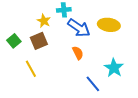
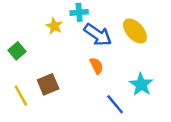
yellow ellipse: (109, 25) -> (135, 31), turned 40
brown square: (39, 41) -> (48, 84), moved
yellow line: (31, 69) -> (21, 96), moved

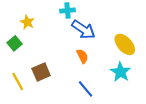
yellow star: (54, 26) -> (27, 22), moved
yellow ellipse: (135, 31) -> (125, 44), moved
blue line: (115, 104) -> (86, 89), moved

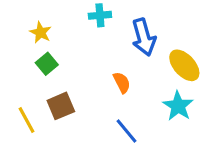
blue arrow: (83, 30) -> (144, 37), moved, turned 40
green square: (15, 43) -> (47, 64), moved

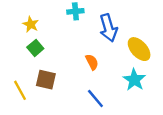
brown square: (61, 106) -> (46, 80), turned 36

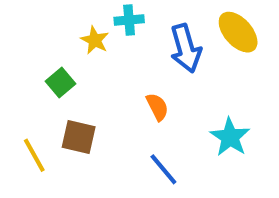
yellow star: (31, 24) -> (95, 40), moved
yellow ellipse: (139, 49) -> (238, 32), moved

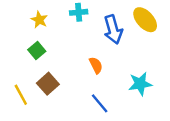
yellow star: (95, 40) -> (39, 20), moved
brown square: (79, 137) -> (48, 84), turned 35
cyan star: (230, 137) -> (140, 84), turned 30

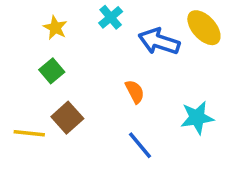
cyan cross: (79, 12) -> (111, 17), turned -35
blue arrow: (113, 30) -> (159, 41), turned 124
yellow line: (21, 95) -> (29, 133), turned -55

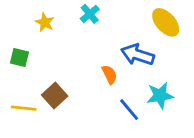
blue arrow: (159, 41) -> (138, 55), moved
green square: (52, 71) -> (19, 58), moved, turned -36
blue line: (140, 145) -> (129, 110), moved

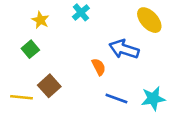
green square: (19, 58) -> (30, 49), moved, turned 36
cyan star: (160, 96) -> (153, 99), moved
blue line: (129, 110) -> (116, 99), turned -30

